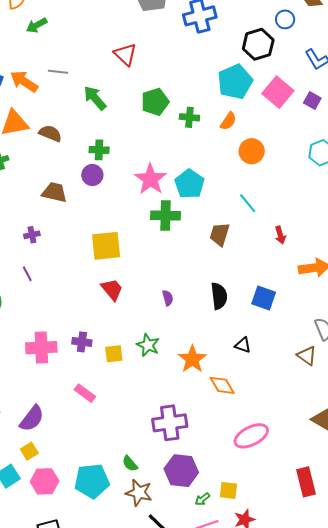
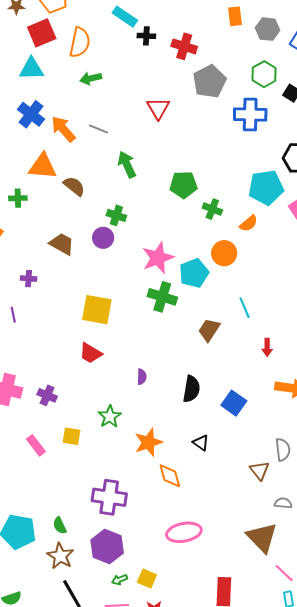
red triangle: (125, 54) -> (158, 108), moved
orange circle: (252, 151) -> (224, 253), moved
red trapezoid: (112, 289) -> (91, 353), turned 145
yellow square: (114, 354) -> (71, 436), moved

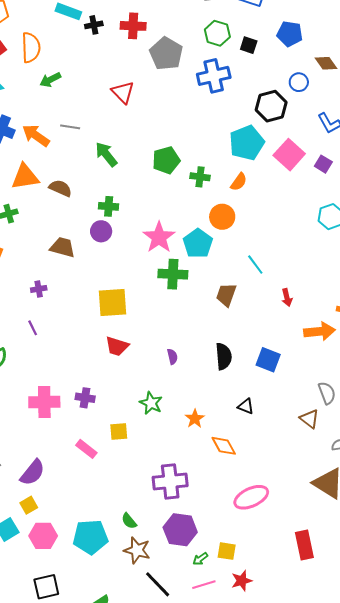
orange star: (148, 442) -> (195, 419), size x0.7

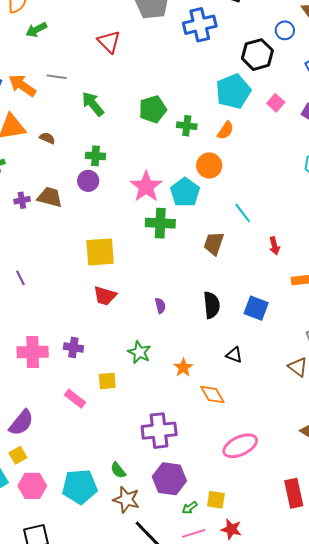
pink square: (289, 155) -> (276, 103), size x0.6
brown semicircle: (60, 188) -> (47, 138), size x0.7
purple cross: (39, 289) -> (22, 200), moved
red star: (242, 581) -> (231, 529), turned 30

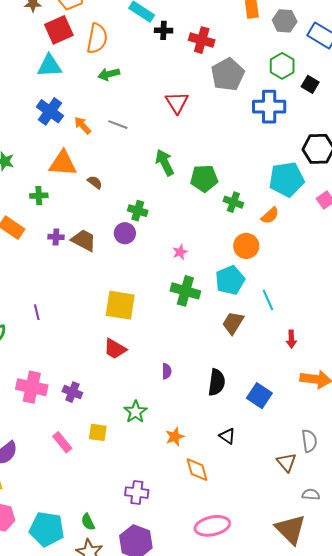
orange arrow: (22, 86) -> (83, 125), size x0.7
green arrow: (93, 104) -> (165, 163), moved
pink star: (146, 187) -> (180, 252), size x0.5
cyan pentagon: (185, 192) -> (230, 280), moved
purple cross: (159, 431) -> (137, 493), size x0.7

